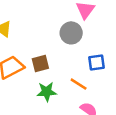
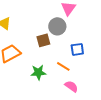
brown square: (40, 64) -> (43, 40), moved

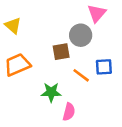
orange line: (63, 66) -> (81, 75), moved
pink semicircle: (71, 86) -> (69, 112), moved, turned 64

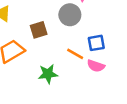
brown square: (61, 52) -> (39, 30), moved
pink semicircle: (69, 112) -> (96, 66), moved, turned 102

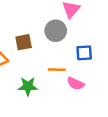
blue square: (96, 43) -> (84, 53), moved
orange line: (75, 54) -> (57, 70), turned -35

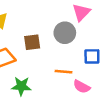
green star: (28, 86) -> (21, 86), moved

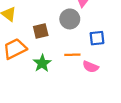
green star: (21, 86) -> (42, 63), moved, turned -30

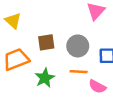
gray circle: (70, 19) -> (78, 46), moved

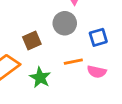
gray circle: (78, 46) -> (65, 23), moved

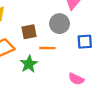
orange line: (73, 62) -> (47, 48), moved
pink semicircle: (97, 72) -> (76, 79), moved

